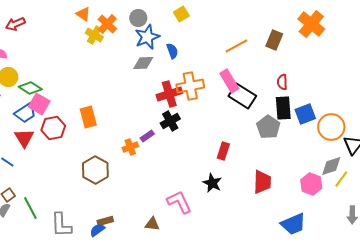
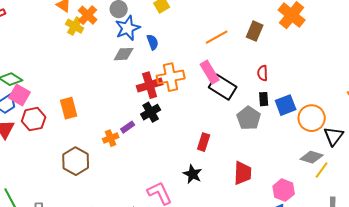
black rectangle: (283, 108) -> (264, 99), size x0.6
gray diamond: (331, 166) -> (312, 157), turned 35
pink hexagon: (311, 184) -> (284, 190), moved

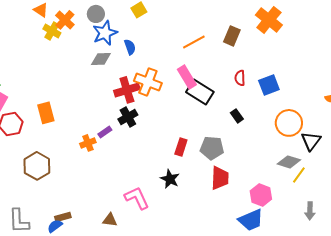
orange cross: (171, 77) -> (148, 82), turned 32
black rectangle: (264, 99) -> (237, 116), moved, turned -32
blue square: (286, 105) -> (269, 85), moved
gray pentagon: (249, 118) -> (212, 148), moved, turned -30
brown hexagon: (76, 161) -> (37, 166), moved

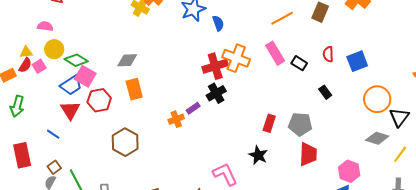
gray diamond: (101, 59) -> (127, 60), moved
black rectangle: (200, 92) -> (299, 63), moved, size x0.6
yellow line: (299, 175) -> (400, 154), moved

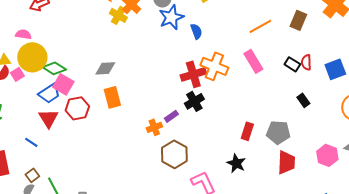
yellow circle: (54, 49) -> (32, 57), size x1.5
black rectangle: (299, 63) -> (292, 64), moved
brown hexagon: (125, 142) -> (174, 154), moved
pink hexagon: (349, 171) -> (327, 155), moved

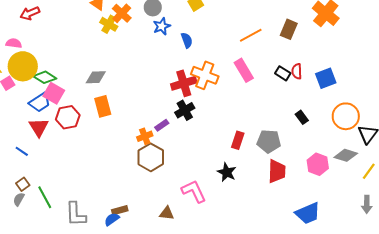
blue star: (171, 17) -> (162, 26), size x0.7
black rectangle: (303, 100) -> (302, 117), moved
brown hexagon: (174, 154) -> (151, 157), moved

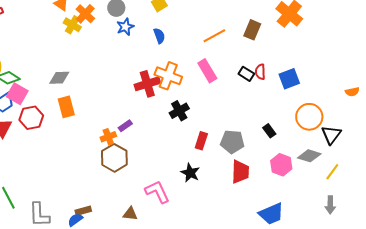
blue semicircle: (187, 40) -> (159, 36), moved
black cross: (185, 110) -> (179, 111), moved
black rectangle: (302, 117) -> (269, 131), moved

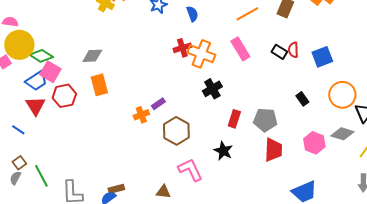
red cross: (147, 84) -> (182, 48), moved, size x0.7
black rectangle: (269, 131) -> (302, 99), moved
brown hexagon: (114, 158) -> (176, 131), moved

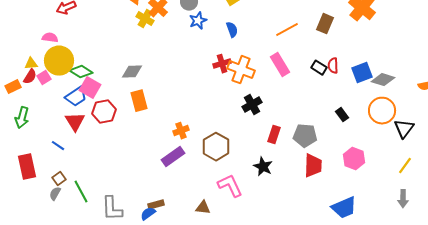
purple rectangle: (158, 104) -> (173, 157), moved, size x1.6
gray diamond: (342, 134) -> (383, 80), moved

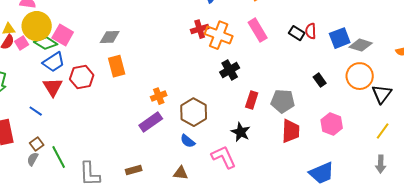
green diamond: (81, 72) -> (46, 43), moved
pink square: (90, 88) -> (63, 35), moved
pink L-shape: (230, 186) -> (224, 157), moved
blue semicircle: (148, 214) -> (188, 141), moved, turned -105

